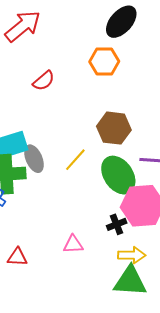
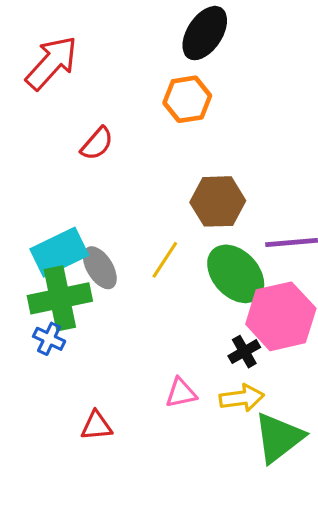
yellow arrow: (132, 255) -> (242, 398), moved
green triangle: (130, 281) -> (279, 438), turned -33

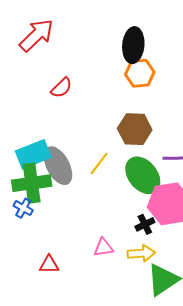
black ellipse: (205, 33) -> (133, 45), moved, turned -32
orange hexagon: (187, 99) -> (140, 73), moved
gray ellipse: (100, 268) -> (58, 166), size x1.4

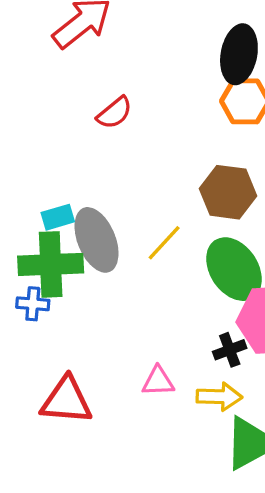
cyan rectangle: (33, 154) -> (58, 217), size x0.6
blue cross: (23, 208) -> (33, 304), turned -30
red triangle: (49, 265) -> (66, 400), size x1.6

